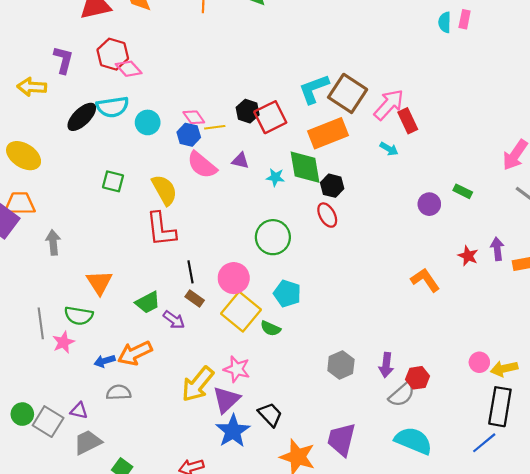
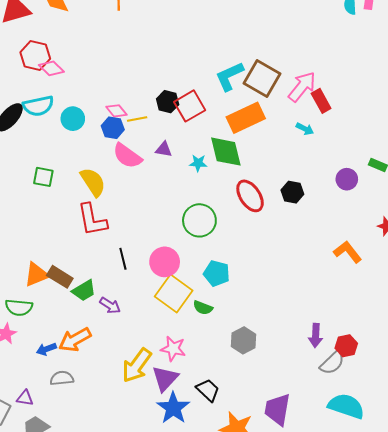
black hexagon: (332, 186) -> (292, 192), moved
red ellipse: (327, 215) -> (250, 196), size x1.4
orange triangle: (99, 283) -> (37, 274), turned 44
brown rectangle: (195, 298) -> (60, 277), moved, size x1.4
gray hexagon: (341, 365) -> (244, 340), moved

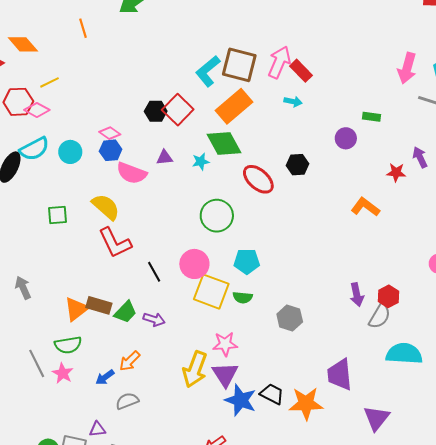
yellow line: (137, 119) -> (49, 82), moved
orange arrow: (75, 340) -> (130, 361), size x0.7
black trapezoid: (208, 390) -> (272, 394), moved

